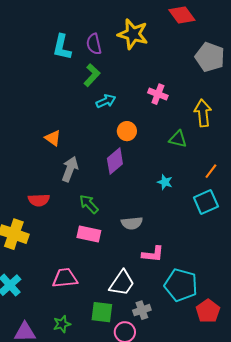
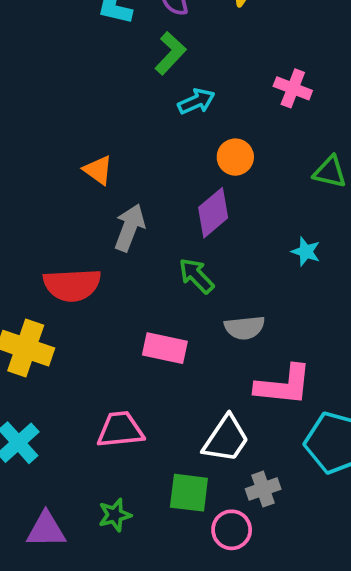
red semicircle: (39, 200) -> (72, 285), size x1.4
green arrow: (89, 204) -> (196, 276), moved
pink L-shape: (153, 254) -> (284, 385), size x1.4

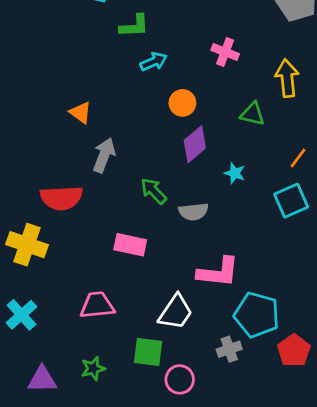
green L-shape: (170, 53) -> (134, 26), turned 44
purple diamond: (213, 213) -> (195, 144), moved
gray semicircle: (245, 328) -> (193, 212), moved
gray cross: (263, 489) -> (229, 349), moved

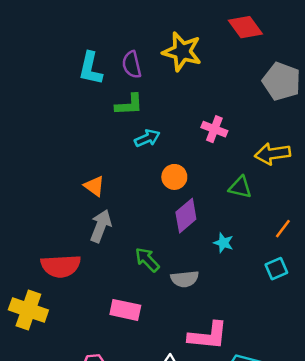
yellow arrow: (287, 78) -> (272, 154), turned -92
orange triangle: (81, 113) -> (94, 186), moved
cyan square: (291, 201) -> (276, 269), size x0.7

